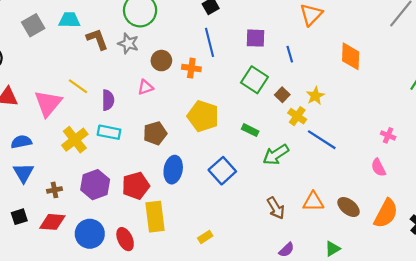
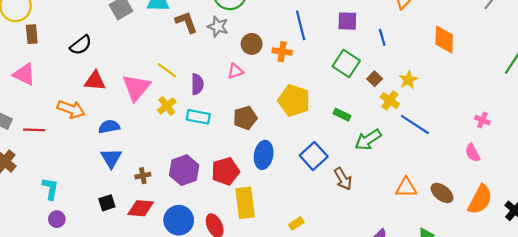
yellow cross: (75, 140) -> (167, 106), moved, size x0.7
brown arrow: (276, 208) -> (343, 179), moved

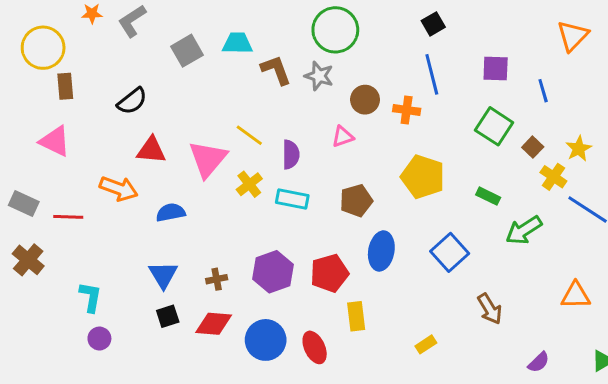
blue triangle: (111, 158) -> (163, 275), moved
brown arrow: (343, 179) -> (490, 309), moved
yellow rectangle: (245, 203) -> (356, 316), size x0.7

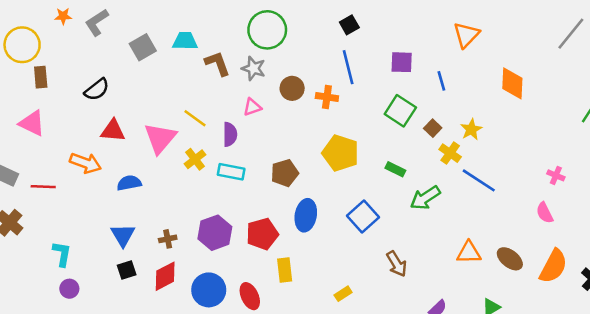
pink triangle: (343, 137) -> (252, 107), moved
red diamond: (214, 324) -> (165, 276), turned -32

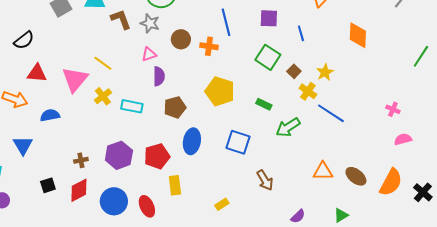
purple semicircle: (230, 134) -> (159, 76), moved
pink semicircle: (545, 213) -> (403, 139), moved, turned 102
blue square: (363, 217) -> (238, 142), turned -30
blue triangle: (123, 235) -> (23, 145), moved

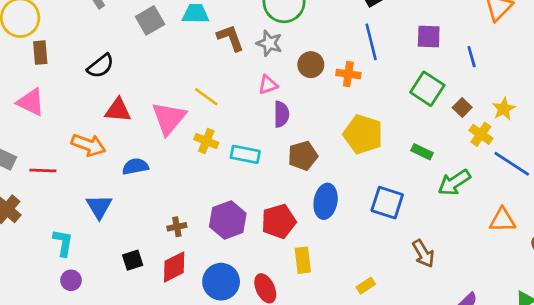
yellow cross: (103, 96) -> (206, 141), turned -30
orange triangle: (323, 171) -> (502, 220), moved

